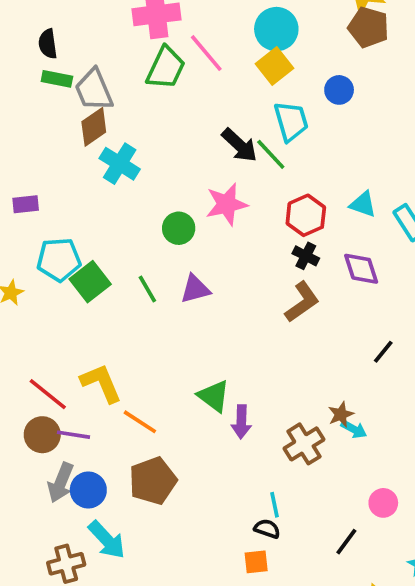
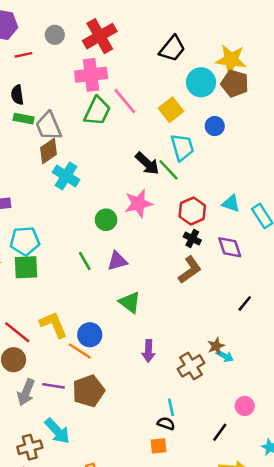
cyan circle: (276, 29) -> (201, 82), moved
green square: (90, 282) -> (26, 267), moved, turned 35
green triangle: (214, 396) -> (130, 302), moved
purple line: (74, 435) -> (54, 386), moved
blue circle: (88, 490) -> (90, 335), moved

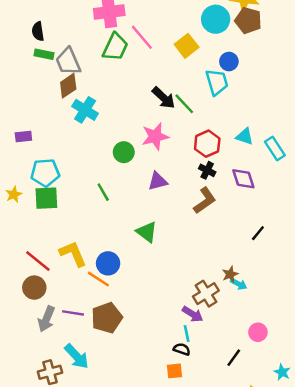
cyan trapezoid: (182, 147) -> (217, 82), moved
purple triangle: (117, 261) -> (158, 181), moved
purple arrow: (148, 351) -> (193, 314), moved, turned -60

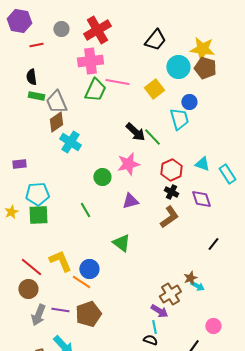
pink line: (142, 37) -> (117, 82), turned -40

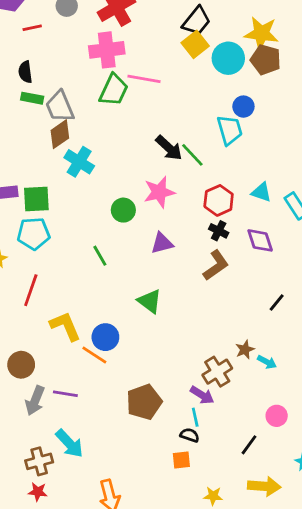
yellow square: (154, 89) -> (195, 44), moved
green square: (38, 215) -> (36, 199), moved
red line: (31, 267) -> (31, 290), moved, turned 70
cyan arrow: (197, 286) -> (267, 362), moved
brown pentagon: (88, 314) -> (144, 402), moved

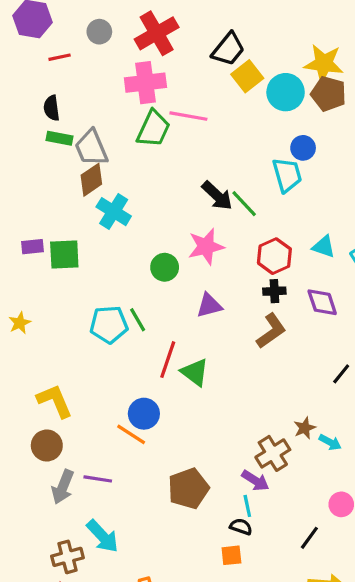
black trapezoid: (197, 21) -> (228, 49), moved
black cross: (219, 231) -> (274, 291), turned -30
cyan pentagon: (34, 234) -> (109, 325), moved
red line: (31, 290) -> (168, 360), moved
yellow L-shape: (65, 326) -> (55, 401), moved

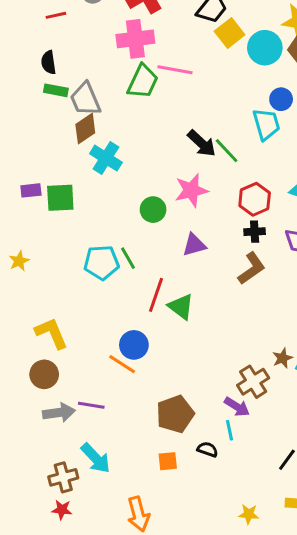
gray arrow: (63, 487) -> (59, 413), turned -120
black semicircle: (241, 527) -> (207, 449), moved
orange square: (231, 555) -> (168, 461), moved

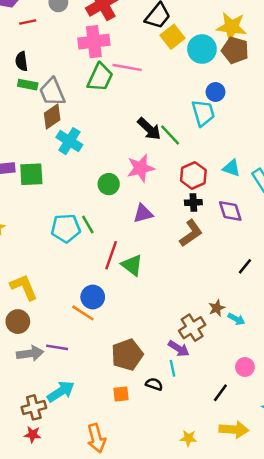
cyan arrow: (96, 458) -> (61, 392), turned -80

